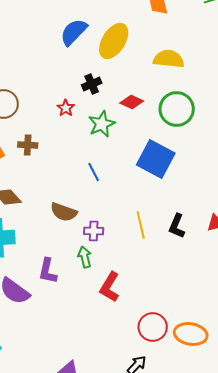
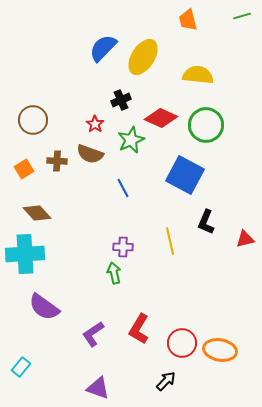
red diamond: (132, 102) -> (161, 118), size x1.4
brown semicircle: (64, 212) -> (90, 154), moved
black L-shape: (177, 226) -> (206, 222), moved
purple L-shape: (48, 271) -> (93, 334), moved, turned 44
red L-shape: (110, 287) -> (139, 329), moved

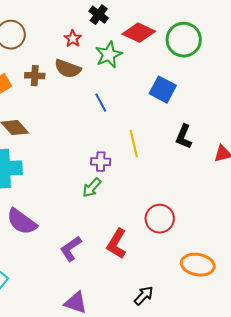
black cross: (121, 100) -> (99, 15), turned -30
blue square: (185, 175) -> (163, 90), size x0.7
yellow line: (170, 241) -> (134, 144), moved
green arrow: (114, 273) -> (92, 188), turned -125
red circle: (182, 343) -> (160, 219), moved

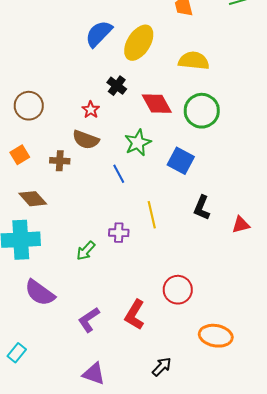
red diamond: (139, 33) -> (157, 104), turned 36
green star: (109, 55) -> (138, 143), moved
brown cross: (35, 76) -> (60, 161), moved
green arrow: (92, 188) -> (86, 251), moved

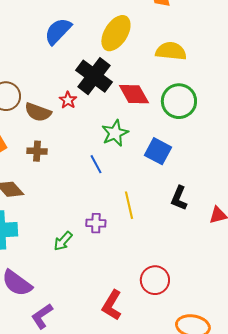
blue semicircle: (99, 34) -> (58, 31), moved
black cross: (117, 86) -> (94, 76), size x1.8
brown semicircle: (86, 140) -> (38, 112), moved
purple L-shape: (89, 320) -> (42, 316), moved

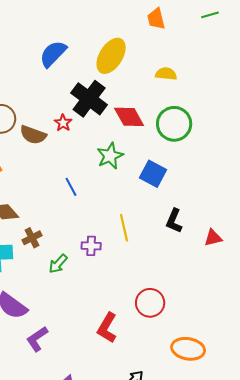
yellow semicircle: (171, 51) -> (166, 74), size x0.7
brown cross: (37, 151) -> (32, 238), moved, turned -30
blue line: (96, 164) -> (71, 187), moved

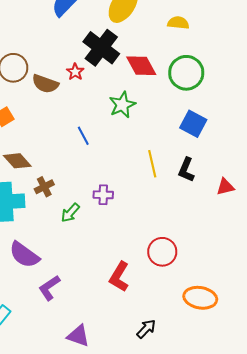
blue square: (153, 174) -> (193, 124), moved
yellow line: (124, 228) -> (152, 164), moved

